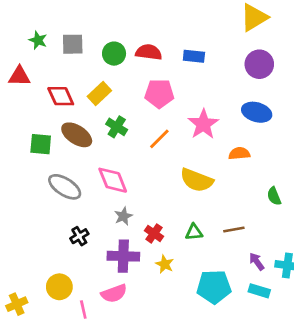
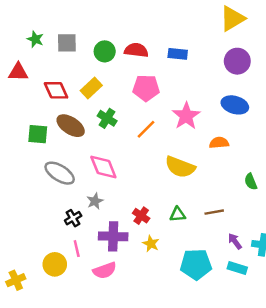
gray star: (123, 216) -> (95, 201), moved
pink line: (83, 309) -> (77, 249), moved

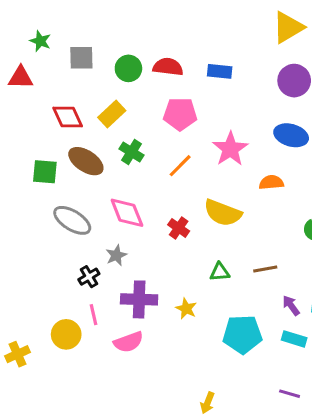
green star: (35, 39) -> (40, 41), moved
red triangle: (18, 72) -> (21, 78), moved
red cross: (141, 216) -> (179, 228), moved

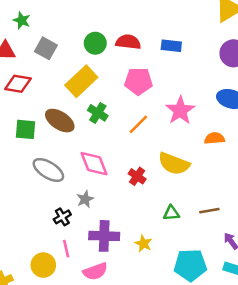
gray square: (81, 58) -> (46, 48), moved, turned 30
yellow rectangle: (112, 114) -> (81, 81), size x1.4
red diamond: (68, 117) -> (18, 84), moved, turned -56

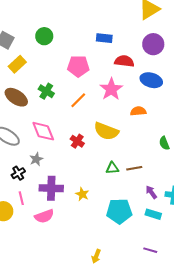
red semicircle: (128, 42) -> (124, 61), moved
yellow rectangle: (81, 81) -> (17, 64), moved, size x0.7
green triangle: (171, 213) -> (112, 168), moved

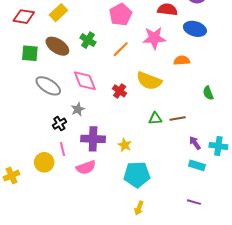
pink pentagon: (78, 66) -> (121, 15), turned -30
pink star: (111, 89) -> (154, 38), turned 30
cyan pentagon: (119, 211) -> (137, 175), moved

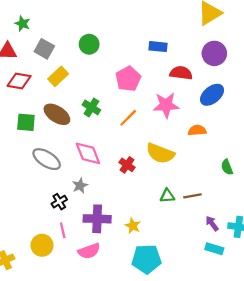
blue ellipse: (195, 29) -> (212, 95), turned -55

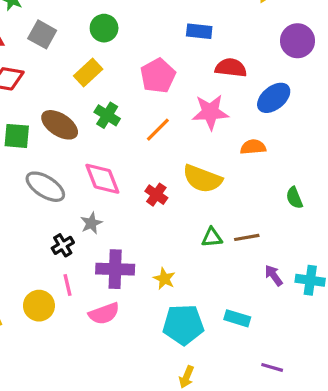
purple circle: (214, 53) -> (297, 41), moved
yellow rectangle: (58, 76) -> (88, 72), moved
cyan rectangle: (214, 249) -> (237, 318), moved

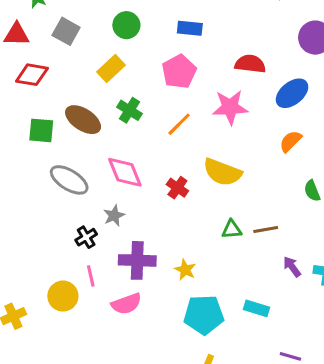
blue rectangle: (199, 31) -> (190, 28), moved
orange semicircle: (253, 147) -> (290, 141), moved, turned -40

